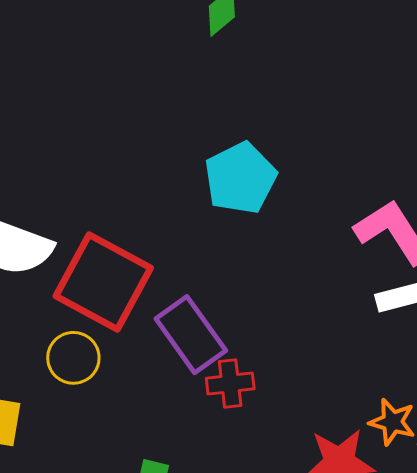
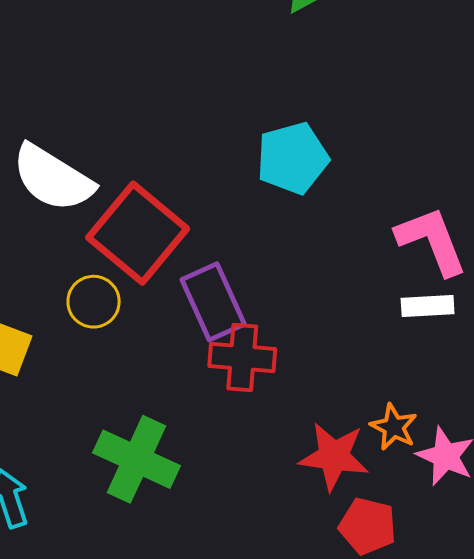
red cross: (230, 383) -> (242, 358), size x1.4

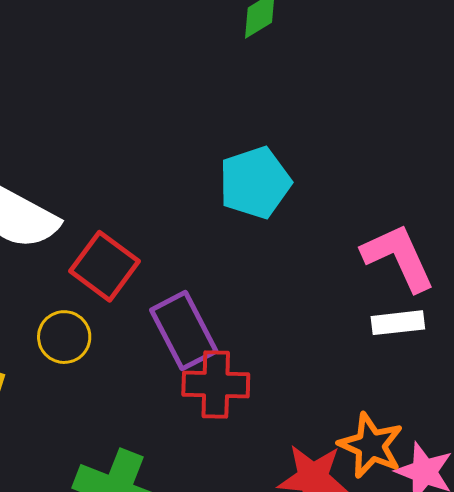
red square: (138, 233) -> (104, 266), size x0.7
orange star: (394, 427) -> (371, 445), size x1.4

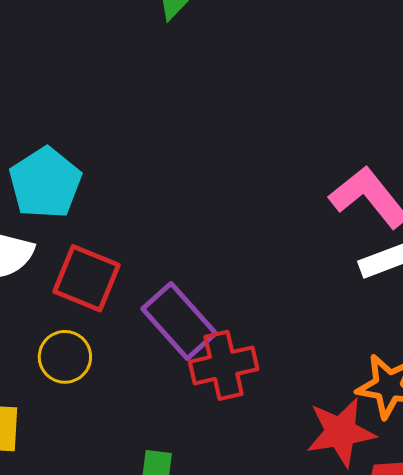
cyan pentagon: (255, 183) -> (45, 183), moved

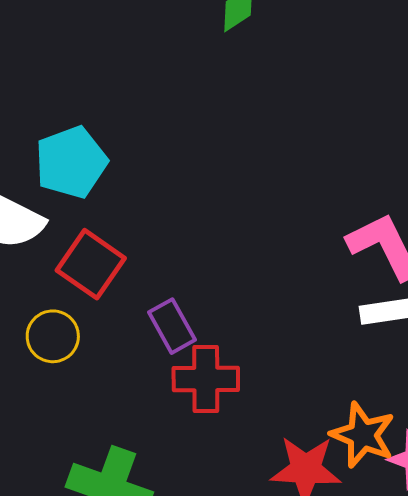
purple rectangle: (179, 321) -> (172, 326), size x0.7

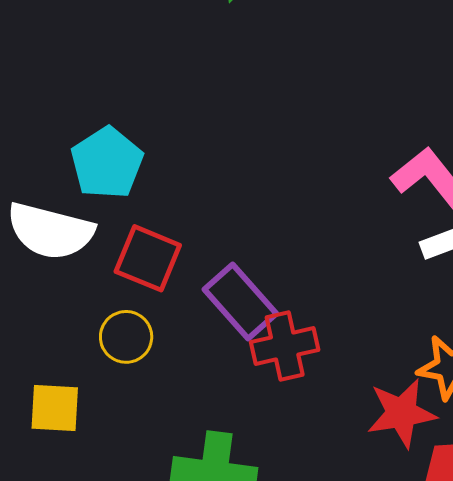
purple rectangle: (172, 326) -> (240, 301), size x1.4

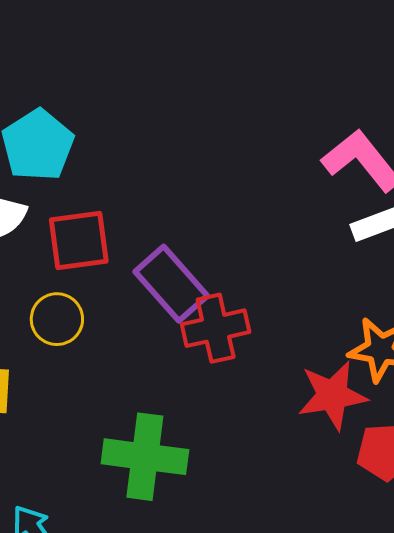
red square: (148, 258) -> (79, 241), turned -30

